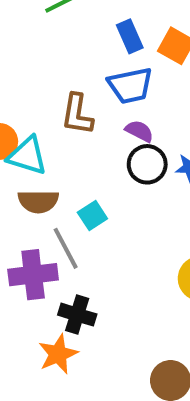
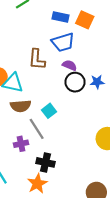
blue rectangle: (130, 36) -> (61, 17), turned -49
purple cross: (33, 275) -> (21, 144), size x0.6

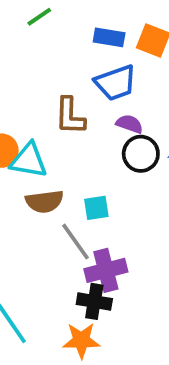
cyan square: (49, 111) -> (96, 208), turned 32
purple cross: (21, 144) -> (106, 270), moved, size x1.5
orange star: (37, 184) -> (81, 340), turned 30

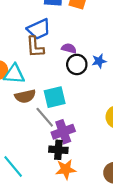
blue trapezoid: (116, 83) -> (39, 29), moved
cyan square: (96, 208) -> (55, 97), size x1.5
orange star: (81, 340) -> (66, 169), moved

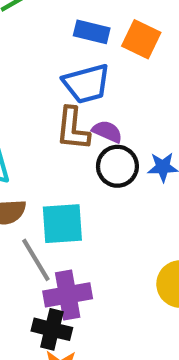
blue trapezoid: (39, 29) -> (86, 84), moved
brown L-shape: (35, 47) -> (73, 129), moved

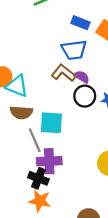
brown L-shape: (73, 129) -> (64, 73), turned 115

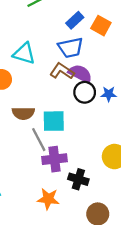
blue rectangle: (80, 23) -> (75, 20), turned -60
purple semicircle: (82, 77) -> (80, 74), size x1.5
cyan triangle: (17, 86) -> (24, 53), moved
black cross: (38, 178) -> (78, 179), moved

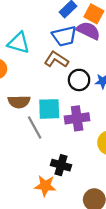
purple semicircle: (80, 74) -> (88, 31), moved
purple cross: (55, 159) -> (77, 118), moved
black cross: (78, 179) -> (61, 165), moved

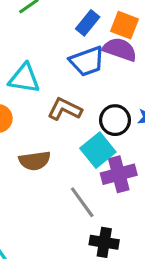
brown L-shape: (56, 60) -> (65, 109), moved
cyan square: (49, 109) -> (98, 150), moved, turned -30
gray line: (35, 127) -> (82, 202), moved

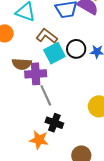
cyan square: (98, 150) -> (54, 53), moved
purple cross: (119, 174) -> (36, 74), moved

